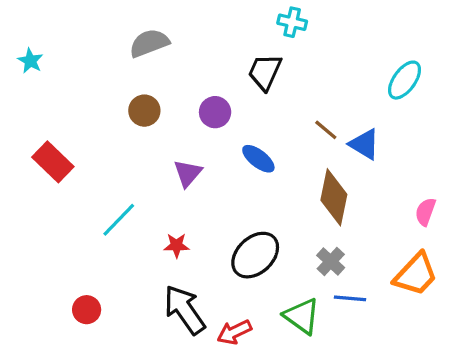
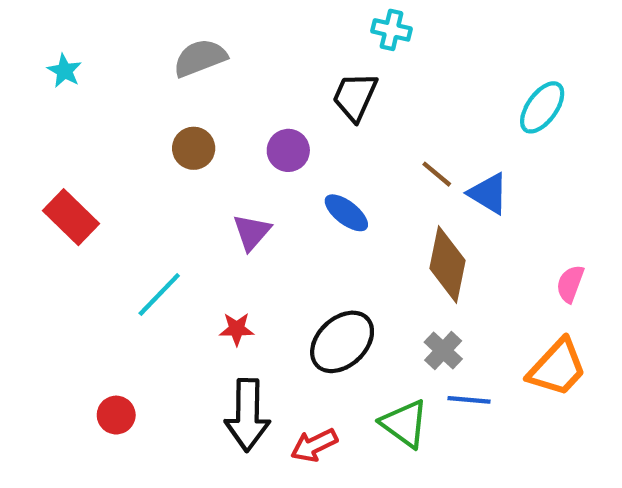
cyan star: (30, 61) -> (65, 71), moved
black arrow: (185, 310) -> (247, 415), turned -144

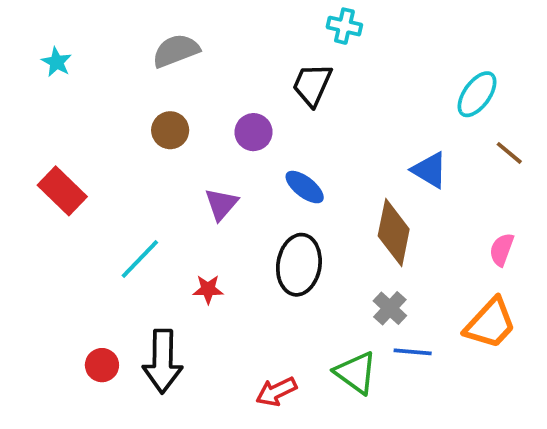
brown line: (437, 174) -> (509, 153), moved
black ellipse: (342, 342) -> (299, 265), moved, turned -38
black arrow: (247, 415) -> (163, 361), moved

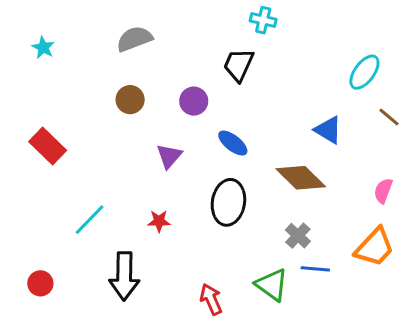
brown diamond: (394, 232) -> (301, 178), turned -57
cyan line: (140, 259) -> (90, 220), moved
red circle: (102, 365) -> (40, 283), moved
red arrow: (276, 392) -> (211, 299), turned 92

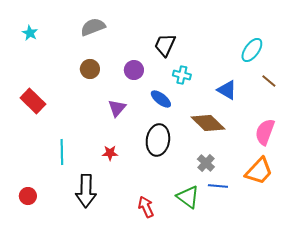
cyan cross: (263, 20) -> (182, 75), moved
pink semicircle: (383, 191) -> (265, 132), size x1.5
cyan line: (90, 220) -> (62, 152), turned -45

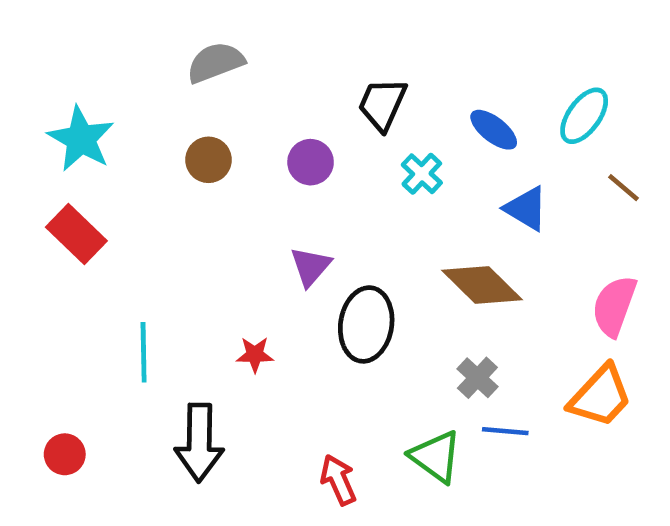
cyan star: (30, 33) -> (81, 139), moved, size x1.8
cyan cross: (182, 75) -> (422, 174), turned 30
blue ellipse: (161, 99) -> (494, 130), moved
purple triangle: (117, 108) -> (311, 266), moved

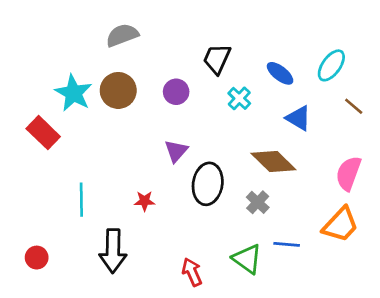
cyan star: (81, 139) -> (73, 93), moved
brown circle: (208, 160) -> (118, 90), size x1.4
gray cross: (477, 378) -> (258, 202), moved

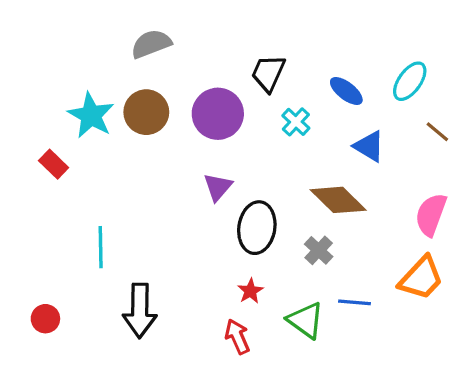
purple circle: (176, 92) -> (218, 114), size x1.6
red rectangle: (43, 133) -> (54, 164), size x0.7
red star: (145, 201) -> (250, 291), moved, turned -30

